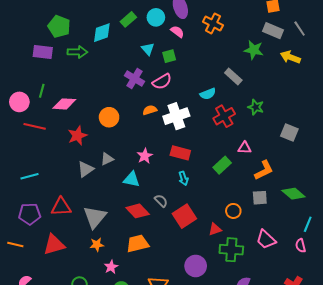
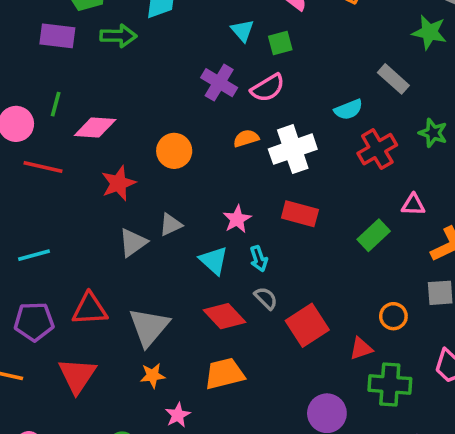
cyan arrow: (183, 178) -> (259, 259), moved
cyan triangle: (131, 179) -> (214, 260), turned 30
red triangle: (54, 245) -> (77, 375), turned -40

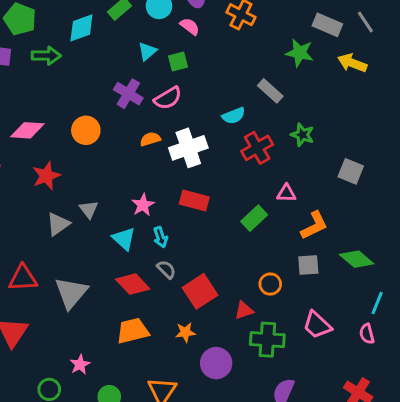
cyan triangle: (242, 30) -> (147, 51), turned 30
orange circle: (174, 151) -> (86, 130), moved
gray triangle: (171, 225) -> (89, 209), turned -42
orange star: (153, 375) -> (185, 332), moved
pink star: (178, 415) -> (80, 365), moved

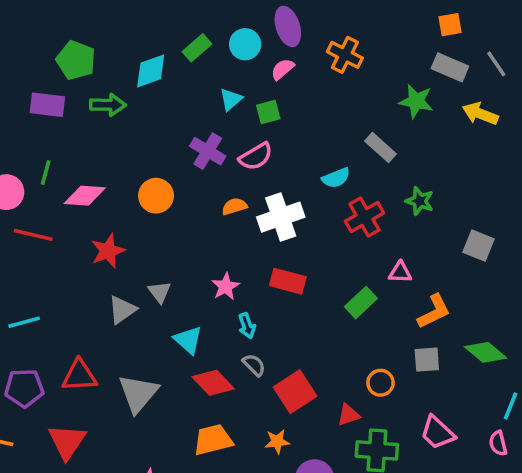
pink semicircle: (190, 26) -> (283, 69), turned -78
cyan triangle: (124, 239) -> (188, 340), moved

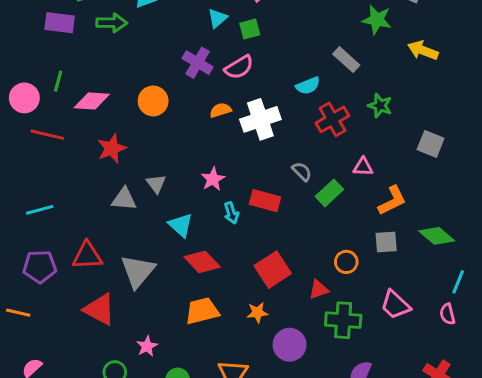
yellow arrow: (480, 114) -> (423, 50), moved
red rectangle: (288, 281) -> (265, 201), moved
gray triangle: (122, 310) -> (124, 199), turned 40
gray semicircle: (254, 365) -> (302, 171), moved
red triangle: (67, 442) -> (99, 309), moved, turned -36

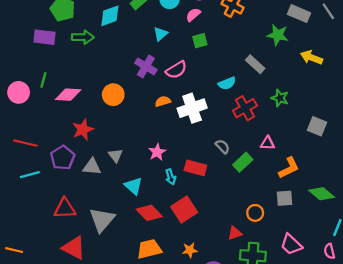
green square: (250, 29) -> (200, 41), moved
red line: (47, 135) -> (25, 143), moved
purple pentagon: (40, 267) -> (63, 158), moved, turned -30
red square: (273, 270) -> (184, 210), moved

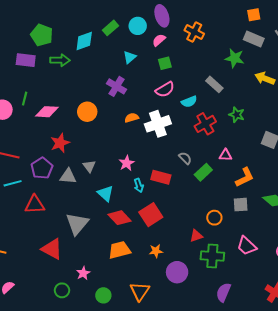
pink semicircle: (176, 70) -> (165, 89), moved
red triangle: (65, 208) -> (35, 205), moved

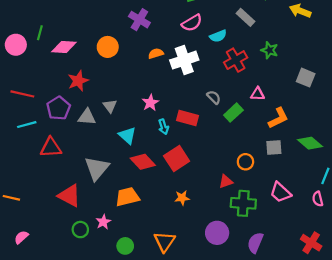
orange trapezoid: (120, 250) -> (127, 197), moved
purple circle: (177, 272) -> (217, 233), moved
green circle: (62, 290) -> (80, 230), moved

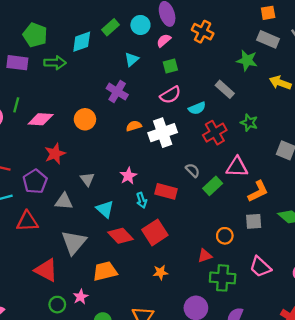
pink triangle: (258, 94) -> (237, 167), size x1.5
gray triangle: (87, 117) -> (64, 201), moved

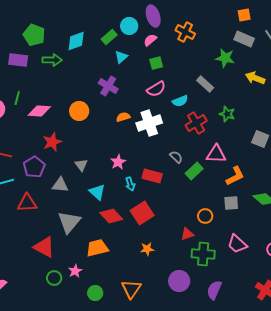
green rectangle: (111, 27) -> (109, 37), moved

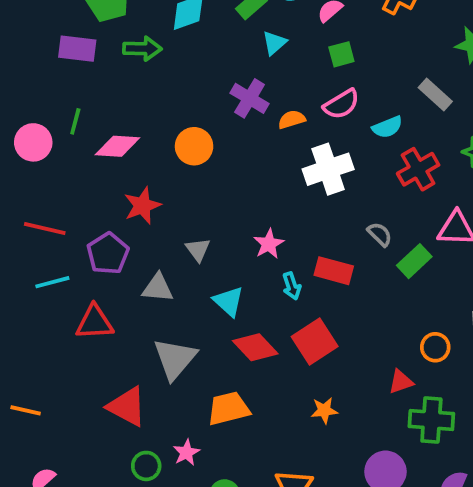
orange semicircle: (123, 117) -> (292, 119), moved

